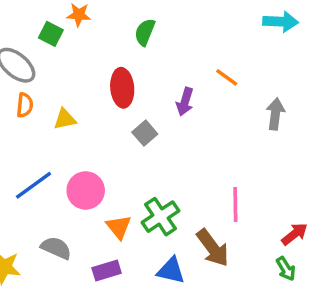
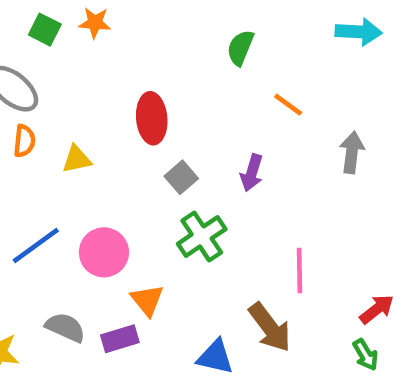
green semicircle: (145, 32) -> (240, 48), moved
green square: (51, 34) -> (45, 30), moved
purple arrow: (185, 102) -> (252, 173), moved
green cross: (161, 217) -> (202, 236), moved
purple rectangle: (107, 271) -> (120, 339), moved

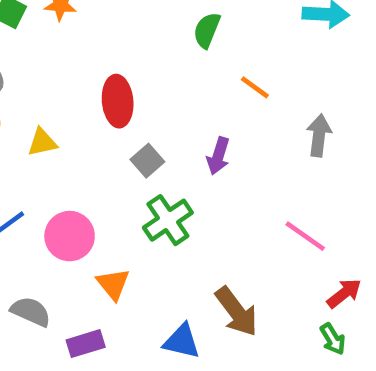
pink line: (299, 271) -> (305, 236), moved, turned -54
purple rectangle: (120, 339) -> (86, 344), moved

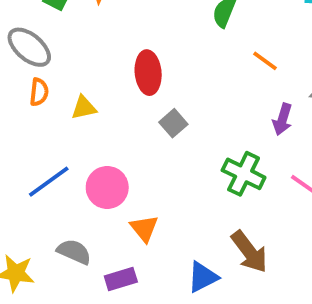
purple arrow: (218, 156) -> (282, 119), moved
green cross: (168, 220) -> (244, 174), moved, turned -30
blue triangle: (182, 341) -> (203, 277), turned -40

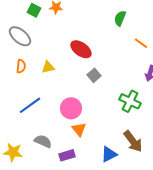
red ellipse: (148, 73) -> (81, 49), turned -50
orange semicircle: (39, 92) -> (21, 66), moved
pink circle: (107, 187) -> (71, 108), moved

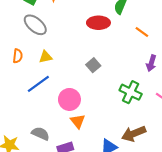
gray ellipse: (20, 36) -> (35, 25), moved
red ellipse: (81, 49) -> (98, 23), moved, turned -35
blue line: (30, 105) -> (38, 84), moved
brown arrow: (133, 141) -> (134, 134), turned 105

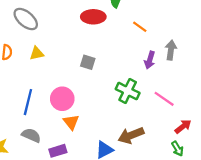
gray square: (93, 65) -> (88, 62), turned -32
blue line: (38, 84) -> (28, 102), moved, turned -40

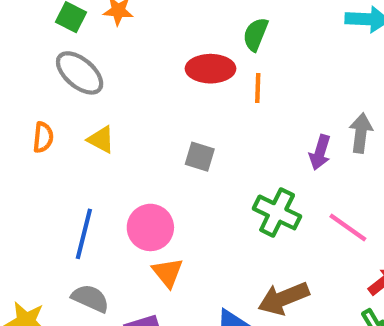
orange line: (140, 27) -> (258, 88), moved, turned 56
yellow triangle: (37, 53) -> (101, 139), turned 40

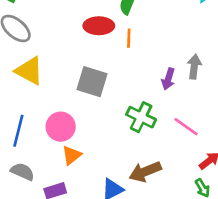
yellow triangle: (101, 139) -> (29, 71), size x1.6
gray square: (200, 157) -> (92, 82), size x1.6
orange triangle: (168, 273) -> (72, 155), turned 30

